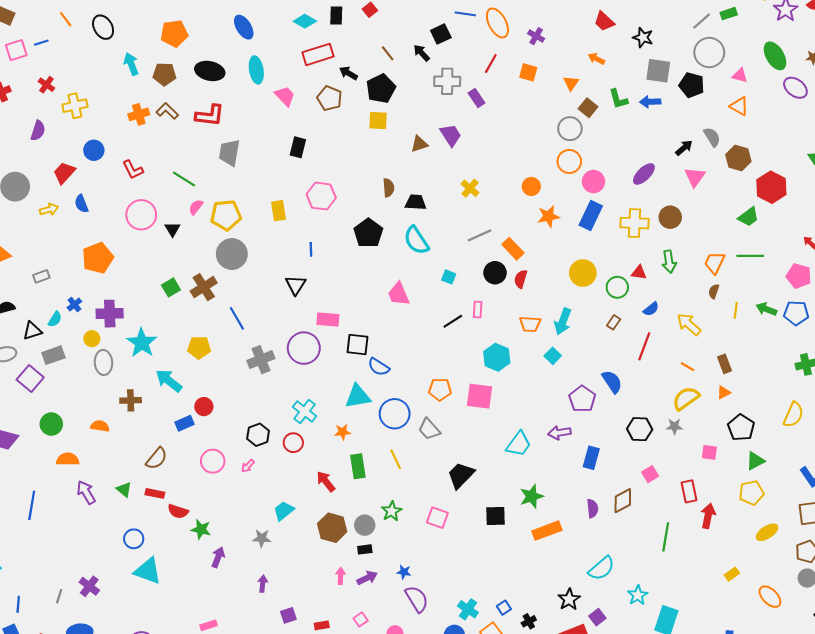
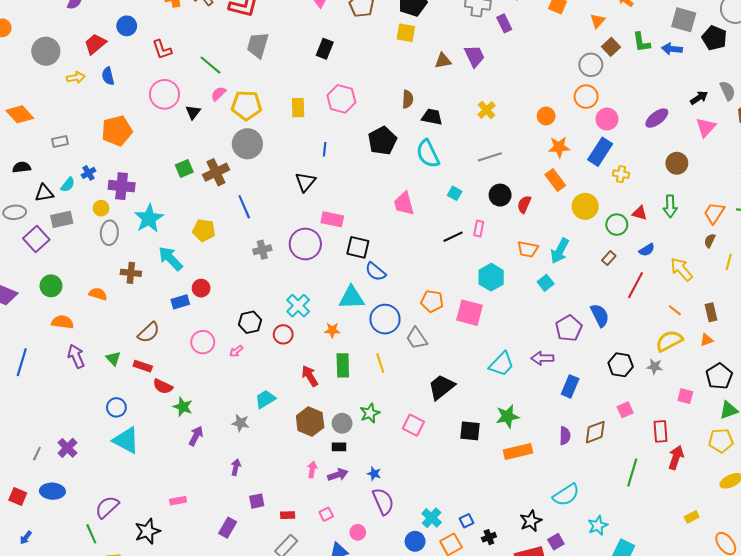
yellow cross: (634, 223) -> (621, 174), moved, size x0.6
orange rectangle: (513, 249) -> (555, 180), moved
gray cross: (261, 360) -> (262, 250), size x0.7

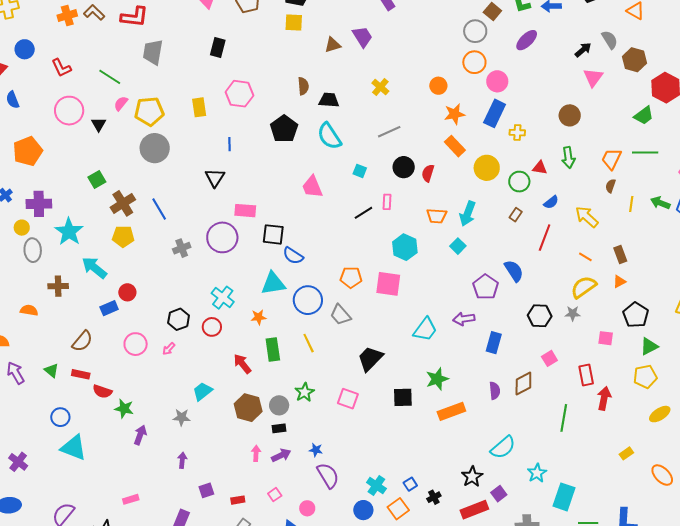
purple ellipse: (657, 118) -> (527, 40), moved
brown cross: (216, 172) -> (123, 203), moved

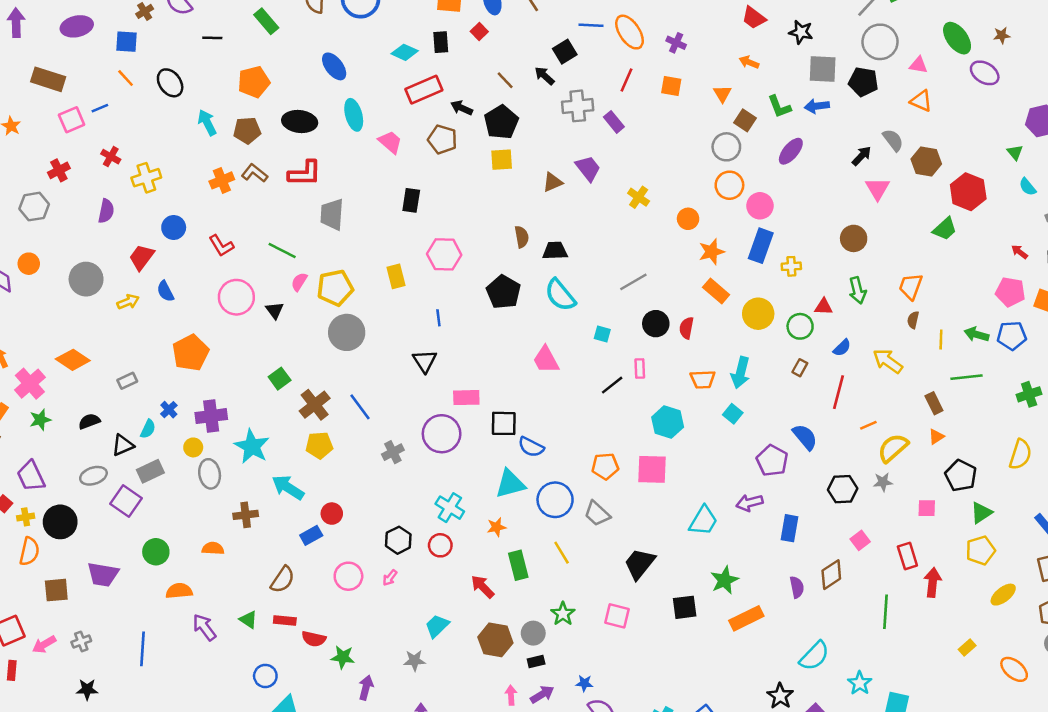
yellow cross: (380, 87) -> (639, 197), moved
green line: (645, 152) -> (966, 377), moved
orange line: (585, 257) -> (868, 425), moved, turned -48

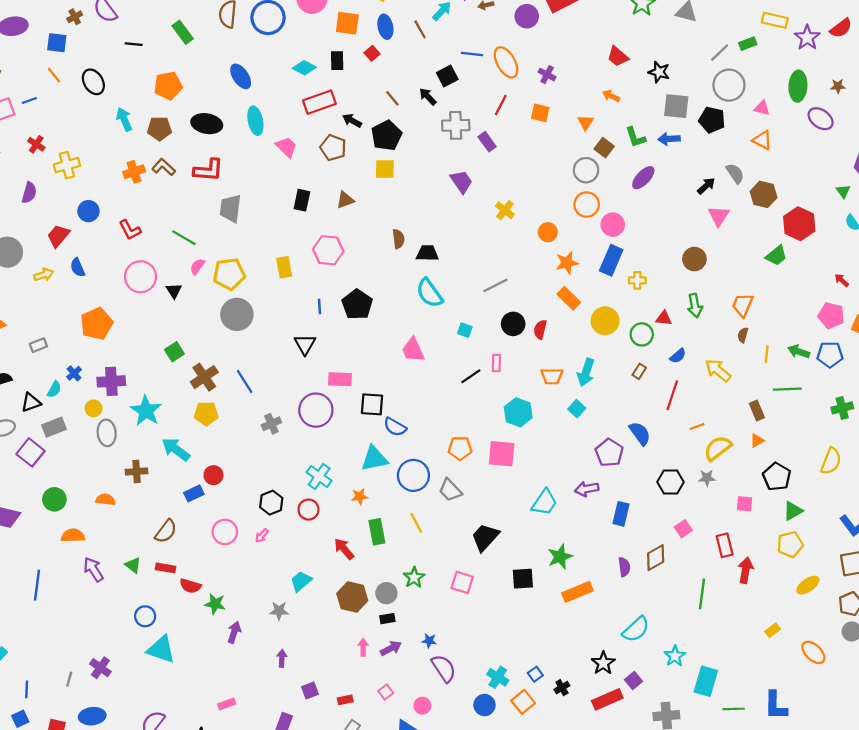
green ellipse: (957, 38) -> (798, 86), turned 36
brown triangle: (553, 182) -> (345, 200), moved
black pentagon: (503, 292) -> (357, 305), moved

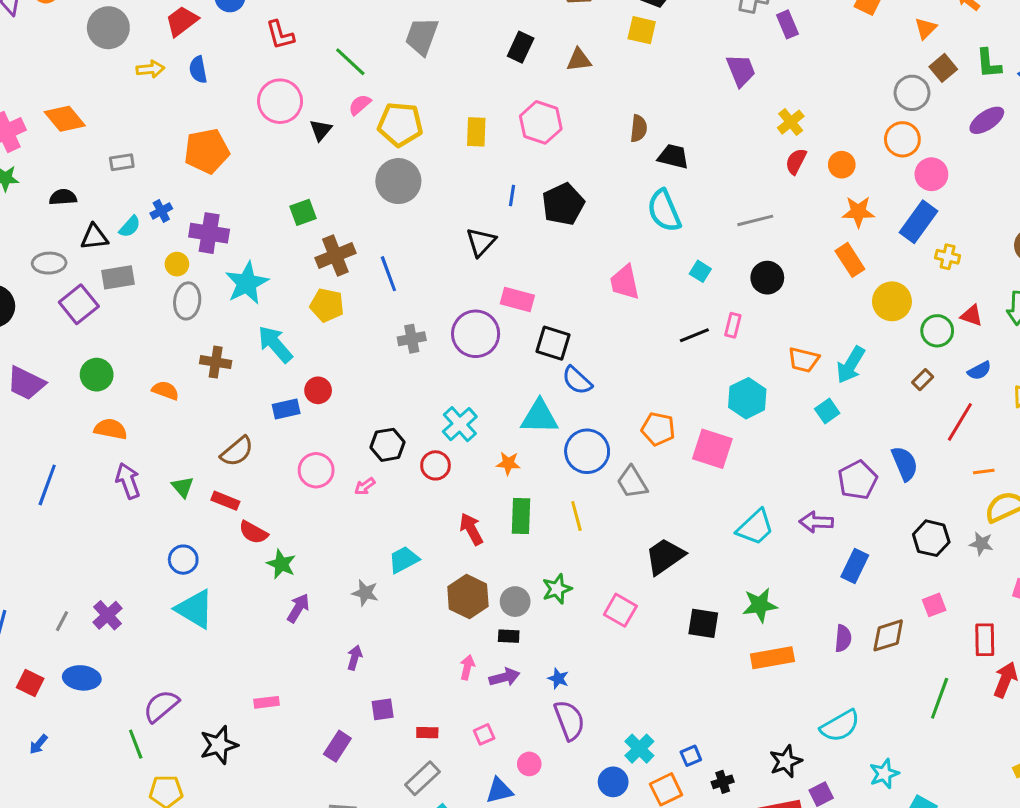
red semicircle: (540, 329) -> (796, 161), moved

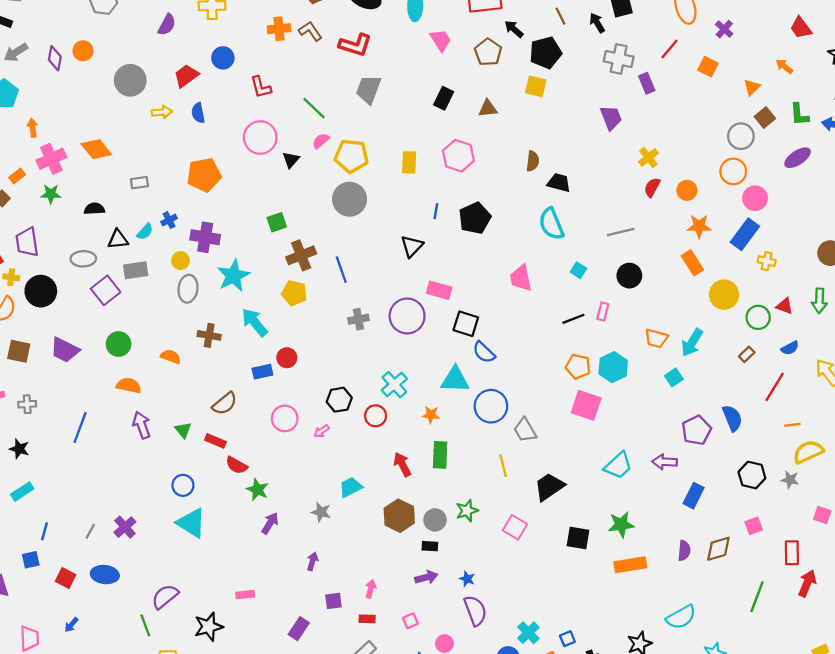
orange pentagon: (658, 429) -> (578, 367), moved
yellow line: (576, 516) -> (503, 466), moved
pink arrow: (467, 667) -> (371, 589), moved

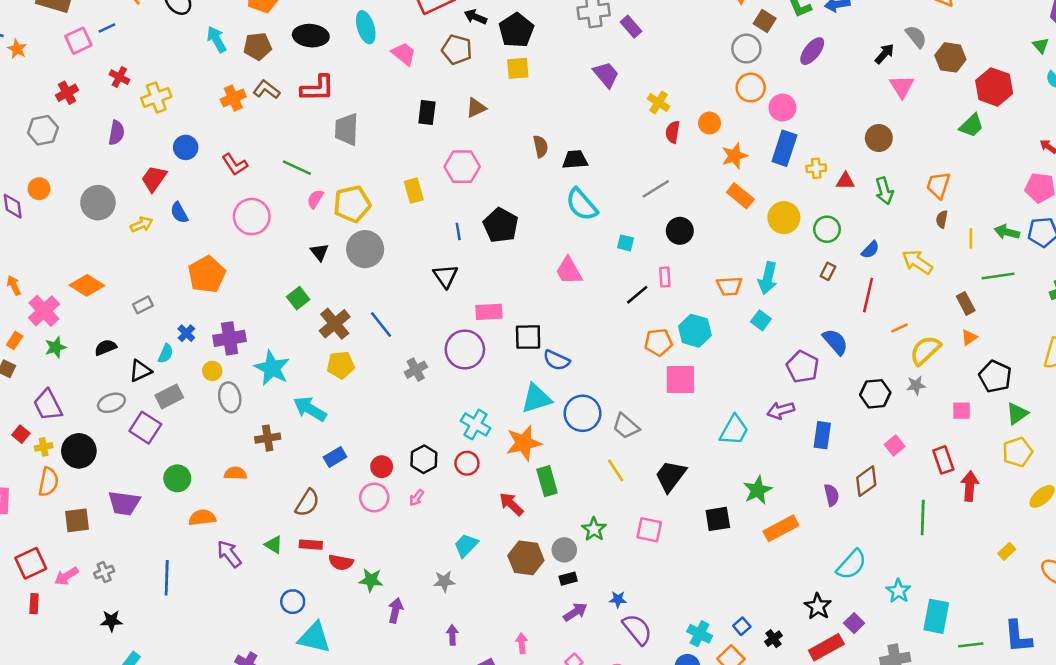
black triangle: (291, 160) -> (319, 252), moved
red triangle: (785, 306) -> (845, 181), moved
red circle: (287, 358) -> (382, 467), moved
orange star: (431, 415) -> (524, 443), size x1.8

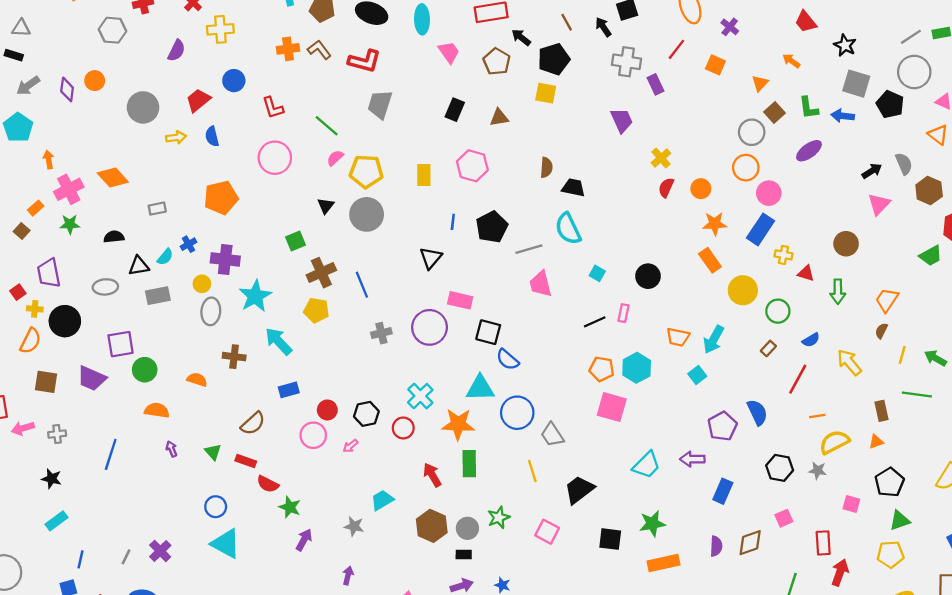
gray line: (656, 189) -> (529, 249), moved
purple square: (145, 428) -> (121, 344), moved, turned 32
purple arrow: (229, 554) -> (172, 449), size x0.6

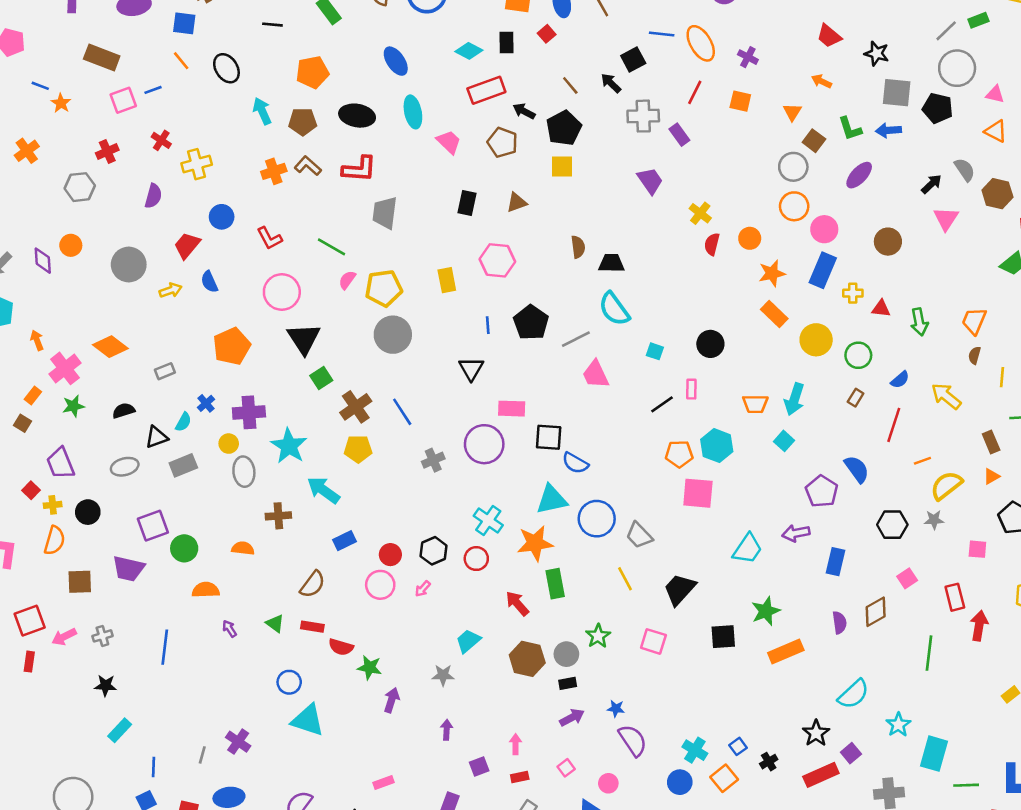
black triangle: (326, 206) -> (304, 339), moved, size x1.8
brown circle: (846, 244) -> (888, 242), moved
black circle: (65, 321) -> (88, 512), size x0.7

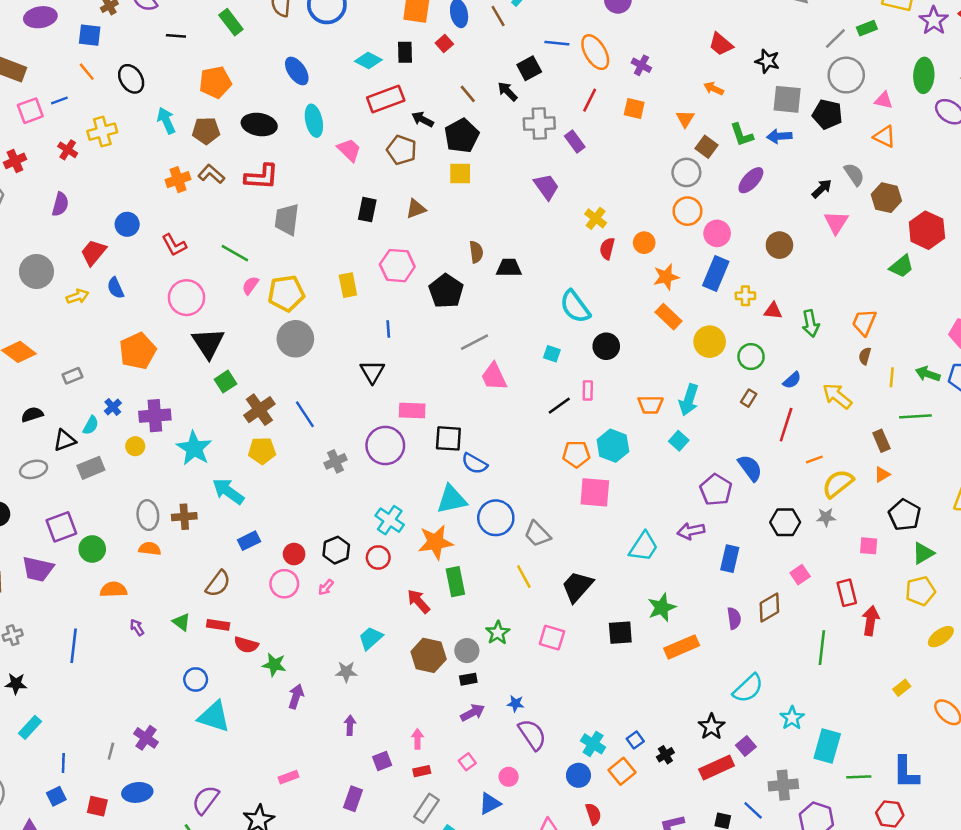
yellow cross: (197, 164) -> (102, 132), moved
cyan semicircle: (614, 309) -> (575, 307), moved
black pentagon: (531, 323) -> (446, 291), moved
gray ellipse: (244, 472) -> (148, 515), moved

